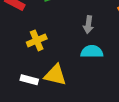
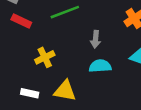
white rectangle: (29, 80) -> (30, 93), moved

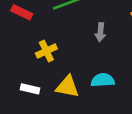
cyan semicircle: (100, 66) -> (103, 80), moved

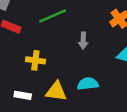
yellow cross: (46, 51) -> (35, 60), turned 36

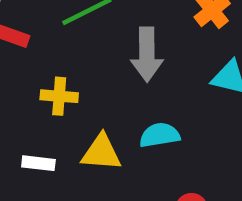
gray arrow: (83, 41) -> (147, 54), size x1.6

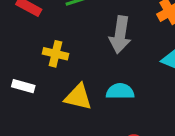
white rectangle: (38, 163) -> (23, 86), moved

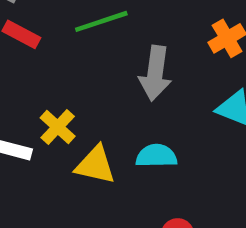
yellow cross: (56, 54) -> (58, 127), moved, turned 30

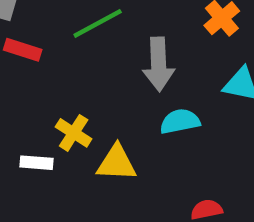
cyan semicircle: (156, 156) -> (180, 121), moved

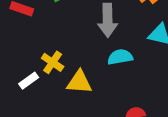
white rectangle: (37, 163) -> (29, 81), turned -42

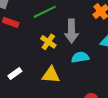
yellow cross: (53, 62) -> (48, 42), moved

